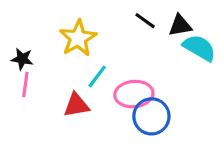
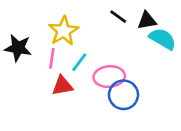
black star: (22, 59) -> (18, 48), size x1.5
pink line: (25, 84) -> (52, 58), moved

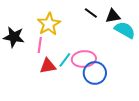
cyan line: (79, 62) -> (65, 60), moved

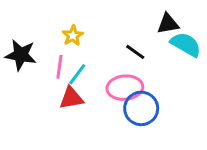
black line: (91, 13) -> (135, 52), moved
yellow star: (49, 24) -> (73, 36), size x0.6
cyan line: (65, 60) -> (77, 74), moved

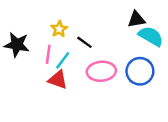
black line: (135, 52) -> (84, 42), moved
red triangle: (71, 98) -> (58, 80), turned 30
blue circle: (141, 108) -> (140, 71), moved

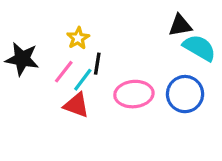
black line: (84, 42) -> (97, 64), moved, turned 63
pink line: (48, 54) -> (64, 72), turned 30

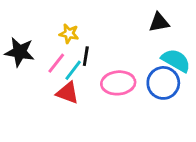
yellow star: (78, 38) -> (69, 34), turned -30
cyan semicircle: (199, 48) -> (176, 60), moved

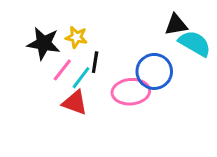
black star: (20, 52) -> (44, 43), moved
cyan semicircle: (176, 60) -> (195, 43), moved
blue circle: (163, 83) -> (154, 71), moved

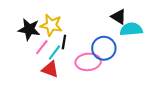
black triangle: (176, 25) -> (119, 17), turned 42
yellow star: (76, 37) -> (51, 25), size x1.5
cyan semicircle: (195, 43) -> (131, 29), turned -35

